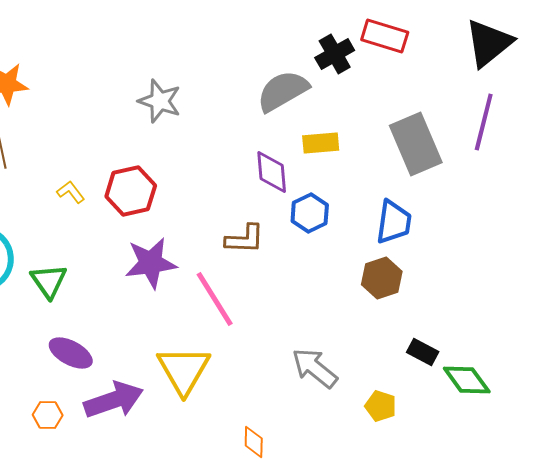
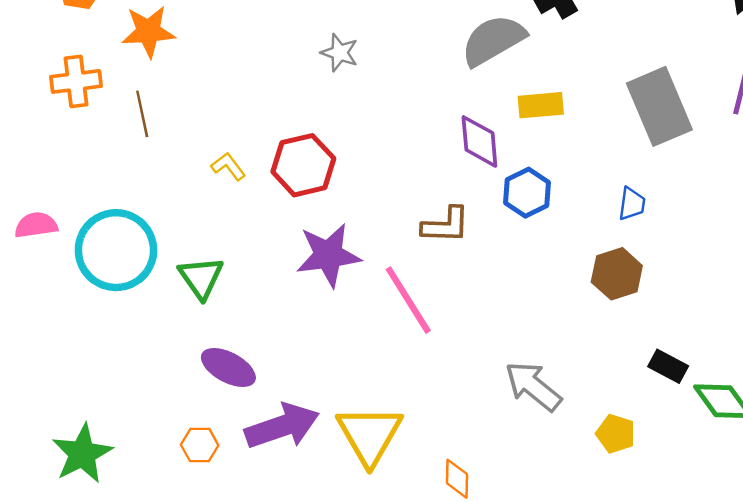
gray star: (160, 101) -> (340, 53), size x0.7
blue trapezoid: (394, 222) -> (632, 204), size x0.6
yellow triangle: (184, 370) -> (370, 435), moved

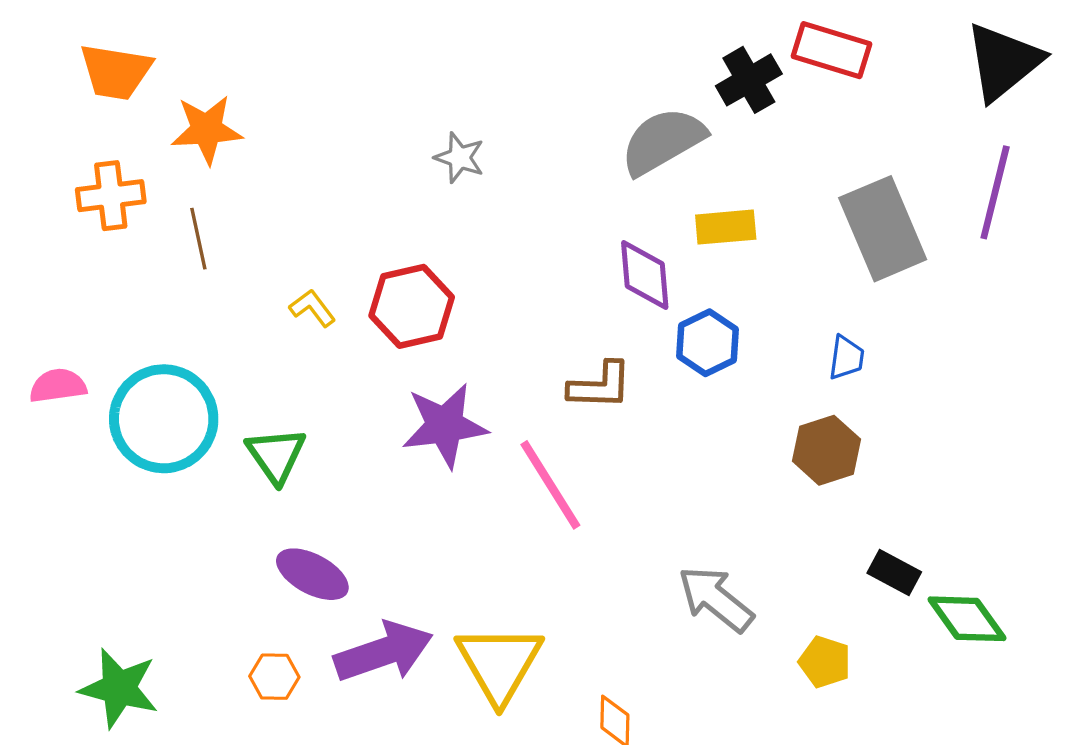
green star: (82, 454) -> (119, 688), turned -30

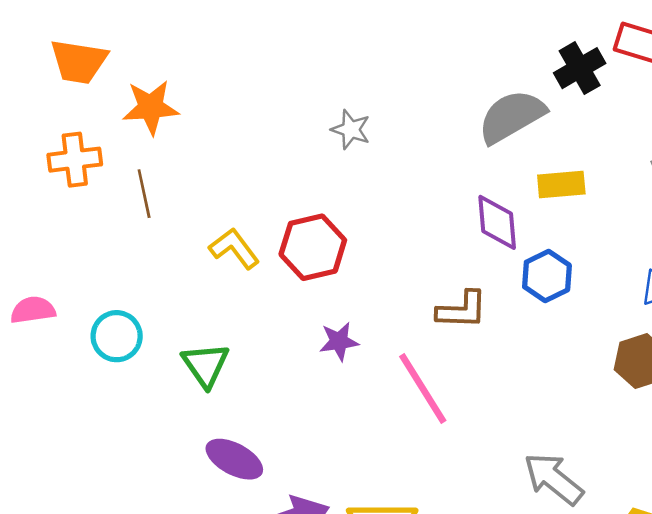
yellow L-shape: (312, 308) -> (234, 249), size x1.4
cyan circle: (164, 419) -> (117, 336), size x0.6
purple star: (445, 425) -> (339, 341), size x0.6

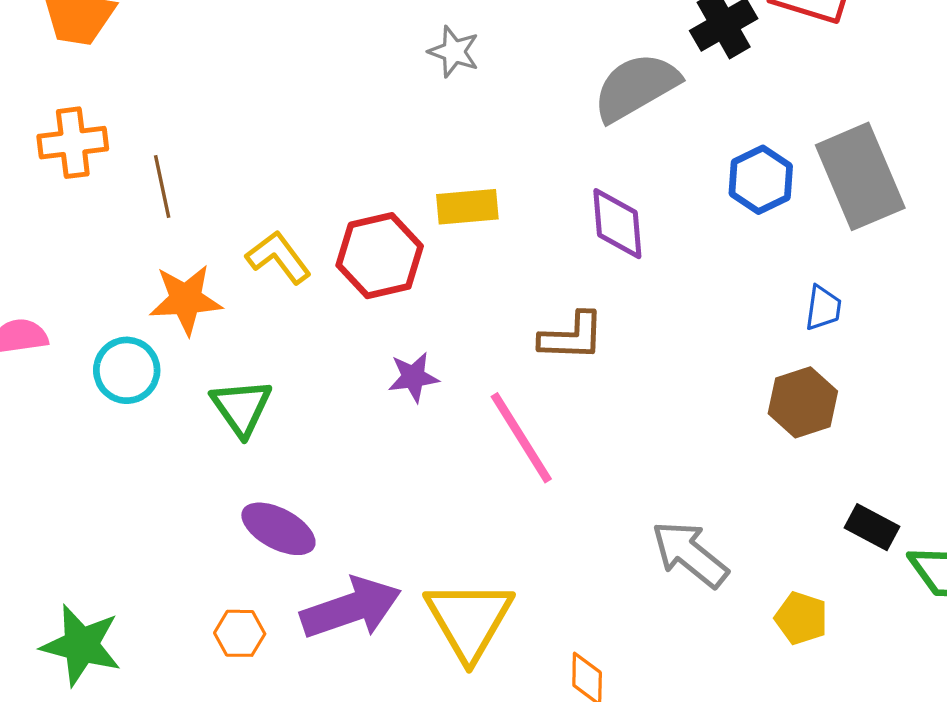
orange star: (151, 107) -> (186, 299), moved
gray star: (351, 130) -> (454, 52), moved
yellow rectangle: (561, 184) -> (467, 207), moved
blue hexagon: (547, 276) -> (761, 180), moved

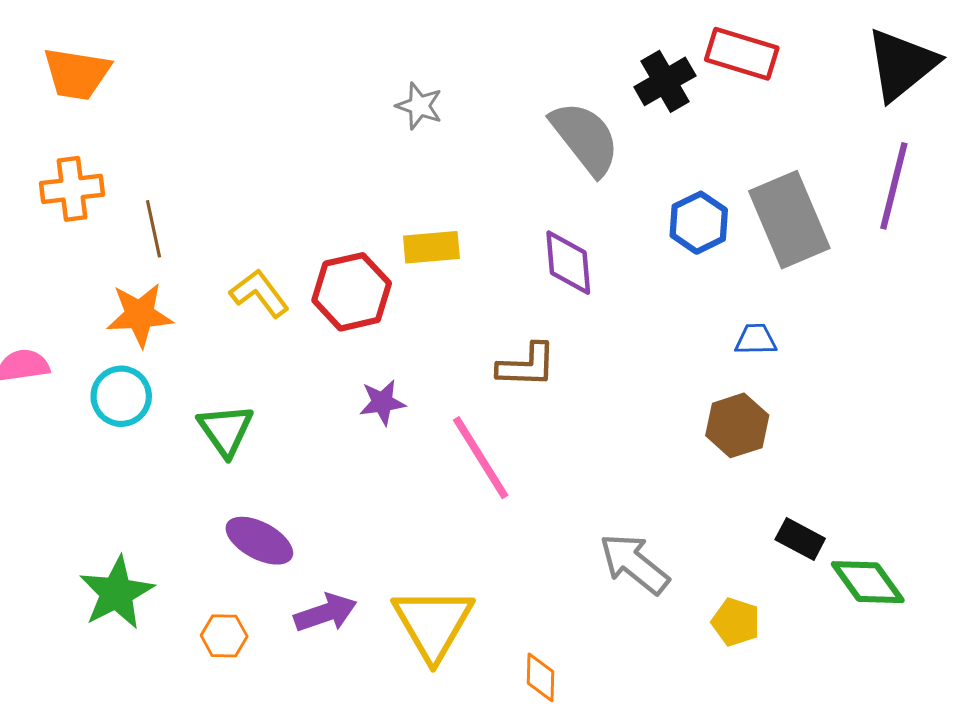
gray semicircle: (636, 87) -> (585, 138), turned 82
orange star: (186, 299) -> (140, 315), moved
blue trapezoid: (823, 308) -> (756, 339), turned -99
purple arrow: (351, 608) -> (325, 613), size x0.7
green star: (81, 645) -> (117, 593), moved, turned 30

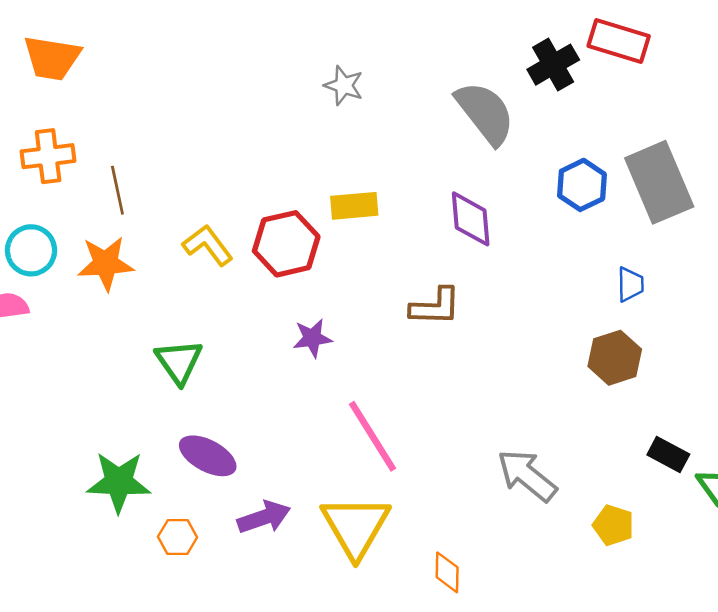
blue trapezoid: (756, 339) -> (630, 284), turned 90
cyan circle: (121, 396) -> (31, 250), moved
pink line: (481, 458) -> (373, 436), moved
green star: (117, 593) -> (119, 482), moved, turned 30

